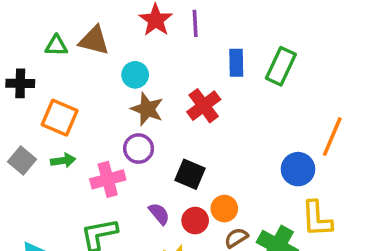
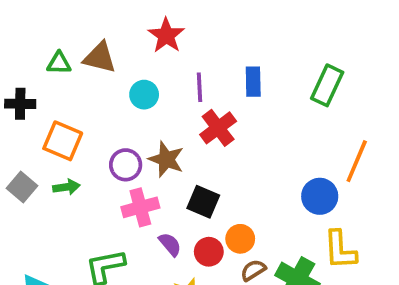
purple line: (195, 23) -> (200, 87), moved
green rectangle: (281, 66) -> (327, 85), moved
brown star: (147, 109) -> (166, 159), moved
purple circle: (139, 149) -> (126, 165), moved
pink cross: (108, 179) -> (140, 207), moved

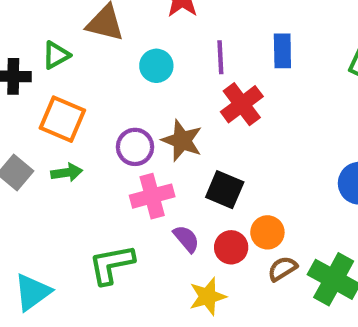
green triangle: (59, 63) -> (56, 55), moved, turned -30

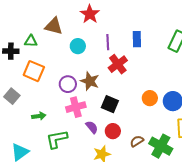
green triangle: (56, 55) -> (31, 41), turned 32
green arrow: (67, 173) -> (39, 116), moved
orange circle: (267, 232) -> (150, 98), moved

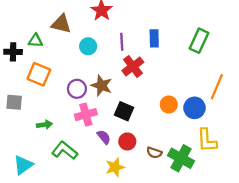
gray square: (12, 96) -> (14, 102), turned -35
green L-shape: (57, 139) -> (65, 150), turned 50
brown semicircle: (137, 141) -> (154, 153), turned -128

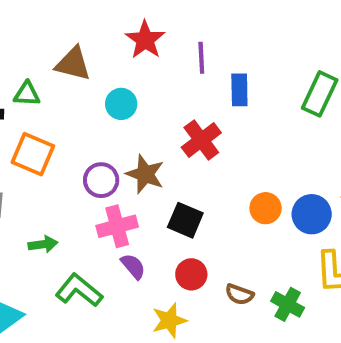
purple line: (122, 42) -> (201, 58), moved
purple semicircle: (104, 137) -> (133, 266), moved
green cross: (181, 158) -> (288, 304), size x0.7

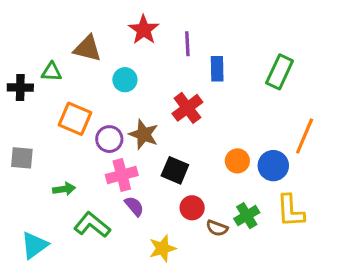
orange square: (33, 154) -> (75, 119), moved
red circle: (191, 274) -> (192, 208), moved
green cross: (288, 304) -> (247, 216), moved, turned 30

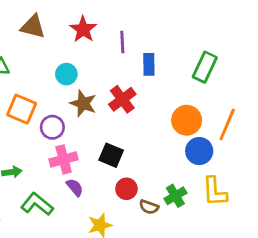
brown triangle: (87, 48) -> (33, 27), moved
brown star: (144, 134) -> (83, 103), moved
orange circle: (237, 161) -> (187, 120), moved, size x1.4

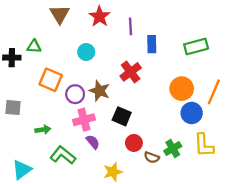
brown triangle: (33, 27) -> (60, 14), turned 45
green rectangle: (205, 67) -> (196, 46), turned 50
brown star: (83, 103) -> (99, 91), moved

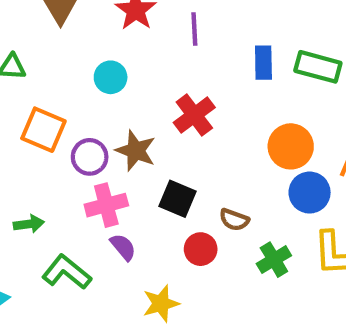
blue rectangle: (152, 44) -> (263, 63), moved
green rectangle: (196, 46) -> (318, 67), turned 30
brown semicircle: (152, 157) -> (234, 220), moved

